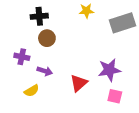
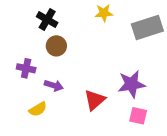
black cross: (39, 16) -> (47, 20), turned 35

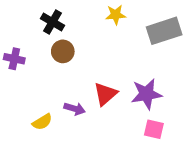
purple cross: (26, 68) -> (14, 59), moved
purple arrow: (54, 85) -> (75, 109), moved
red triangle: (95, 100) -> (105, 94), moved

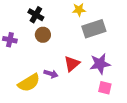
gray rectangle: (164, 31) -> (94, 29), moved
yellow semicircle: (42, 122) -> (29, 83), size x1.6

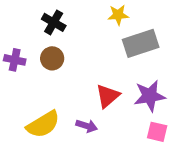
brown circle: (43, 35) -> (52, 58), moved
purple arrow: (51, 74) -> (87, 126), moved

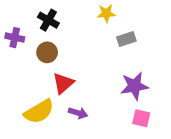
gray rectangle: (141, 43) -> (126, 39), size x0.6
purple cross: (15, 60) -> (15, 38), moved
red triangle: (108, 96) -> (63, 83), moved

